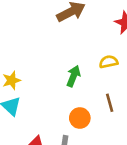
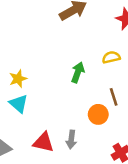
orange circle: (80, 118) -> (98, 114), moved

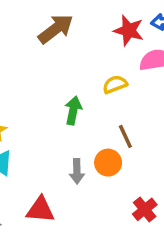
gray arrow: (71, 140) -> (77, 171), moved

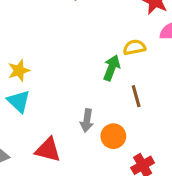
green arrow: (73, 111) -> (112, 68), moved
orange circle: (108, 163) -> (113, 136), moved

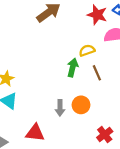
brown line: (136, 96) -> (97, 73), moved
orange circle: (113, 136) -> (81, 105), moved

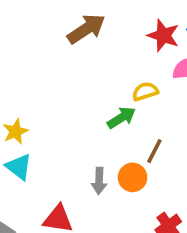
green arrow: (73, 68) -> (121, 118), turned 42
brown line: (97, 73) -> (154, 151), moved, turned 49

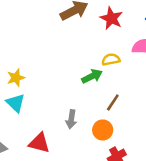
red star: (163, 35) -> (111, 18), moved
orange circle: (133, 177) -> (103, 130), moved

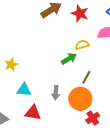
cyan triangle: (15, 103) -> (24, 90), moved, turned -35
orange circle: (103, 130) -> (80, 99), size x1.5

